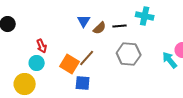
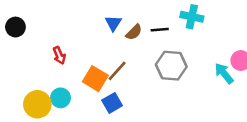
cyan circle: (37, 63) -> (61, 98), moved
blue square: (83, 83) -> (112, 103), turned -35

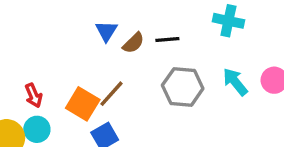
cyan cross: (192, 17) -> (228, 21), moved
red arrow: (59, 55) -> (34, 95), moved
cyan arrow: (224, 73) -> (235, 82), moved

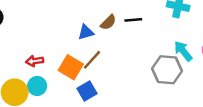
blue triangle: (106, 31) -> (86, 32), moved, turned 42
gray hexagon: (183, 87) -> (167, 70), moved
red arrow: (34, 95) -> (35, 61), turned 105

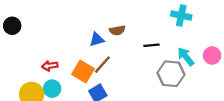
black line: (133, 20) -> (152, 45), moved
brown semicircle: (108, 22) -> (117, 30), turned 35

